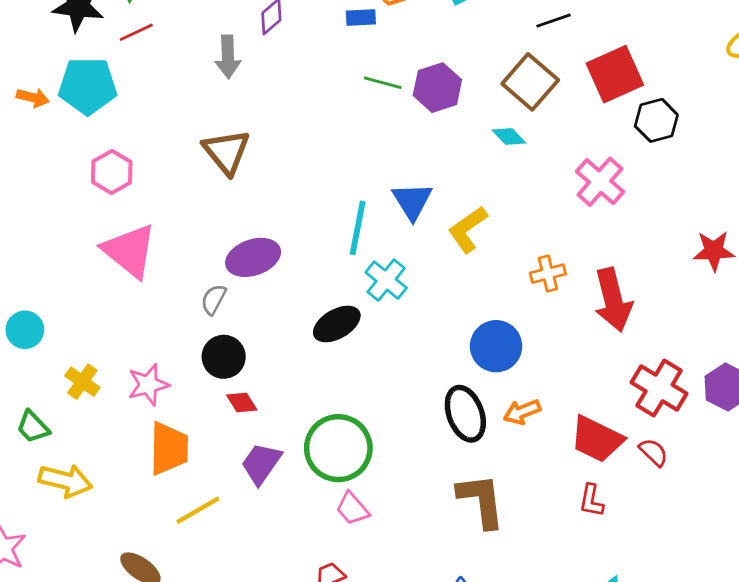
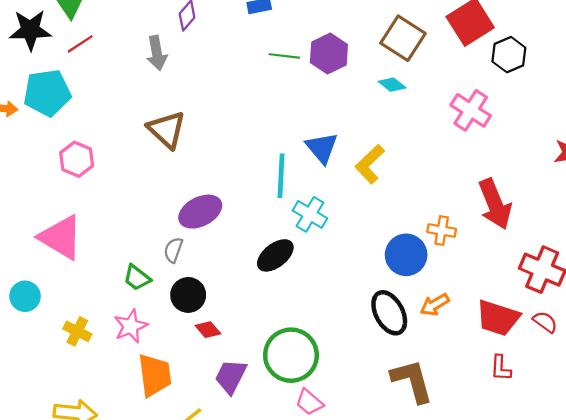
pink triangle: (130, 251) -> (61, 237), moved
orange cross: (548, 274) -> (442, 230), moved, turned 32
green trapezoid: (33, 427) -> (137, 278), moved

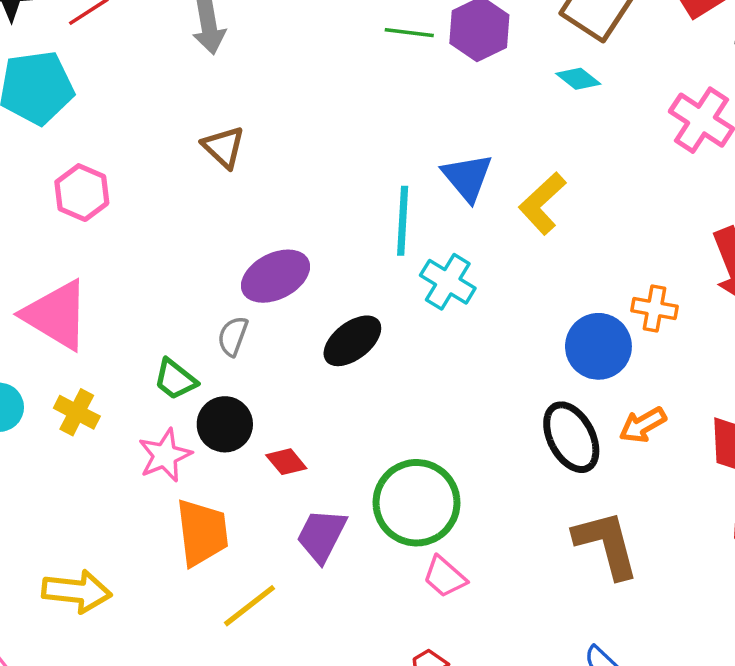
brown triangle: (167, 130) -> (224, 147), size x0.7
black ellipse: (275, 255) -> (352, 341), moved
black circle: (188, 295) -> (225, 424), moved
yellow cross: (77, 331) -> (77, 412), moved

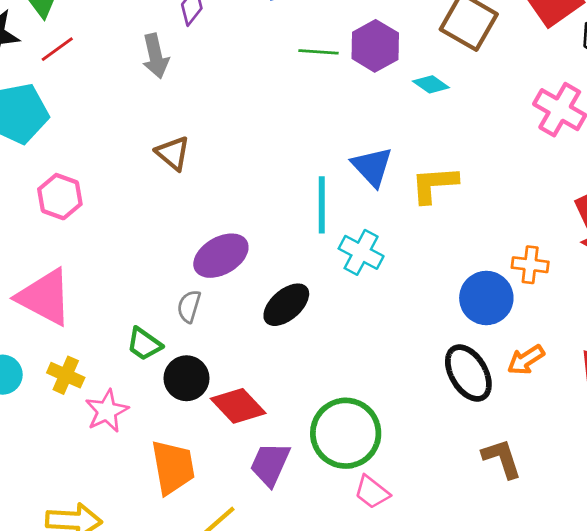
cyan diamond: (578, 79) -> (431, 84), moved
yellow L-shape: (542, 203) -> (434, 184), turned 42
pink star: (165, 455) -> (107, 411), moved
red diamond: (286, 462) -> (238, 406), size x1.6
brown L-shape: (606, 544) -> (502, 458), size x0.7

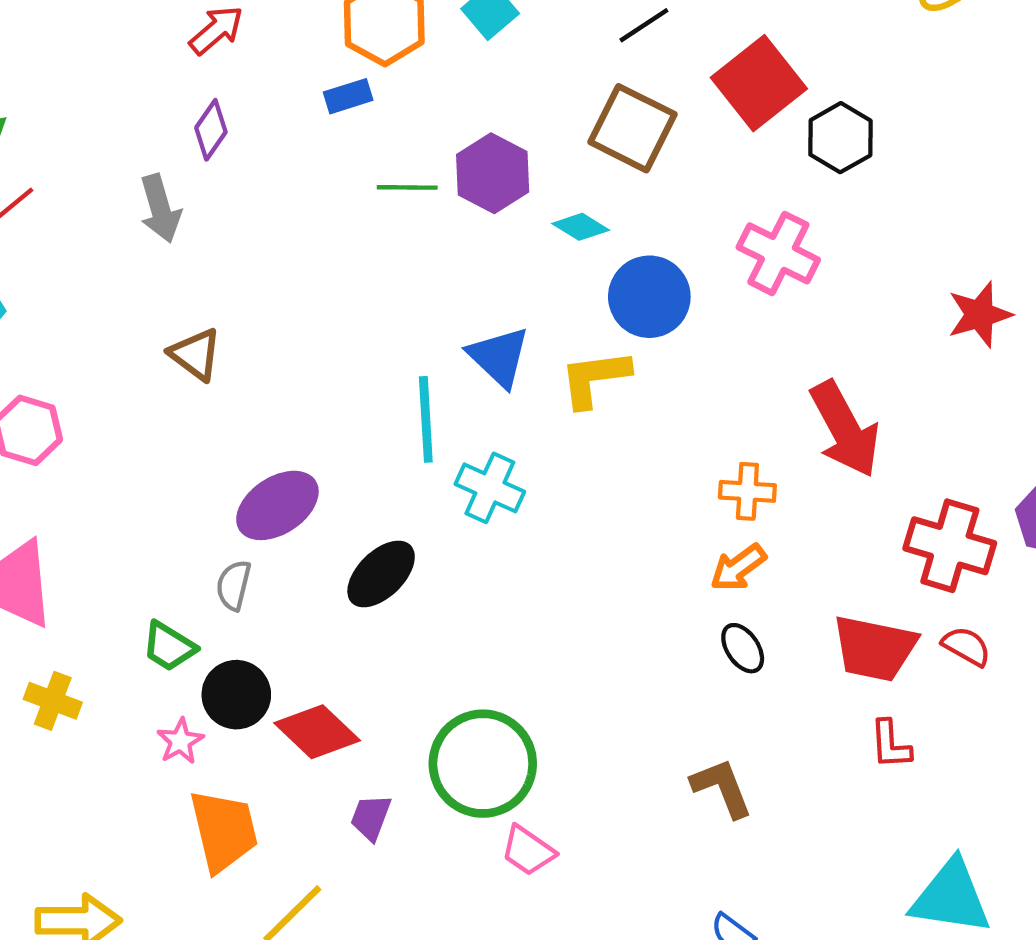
blue circle: (486, 298) -> (649, 297), moved
orange arrow: (526, 360) -> (738, 568), moved
black ellipse: (468, 373) -> (743, 648), moved, size x0.6
pink star: (107, 411) -> (180, 741), moved, size x0.7
purple trapezoid: (270, 464) -> (371, 817), size x0.7

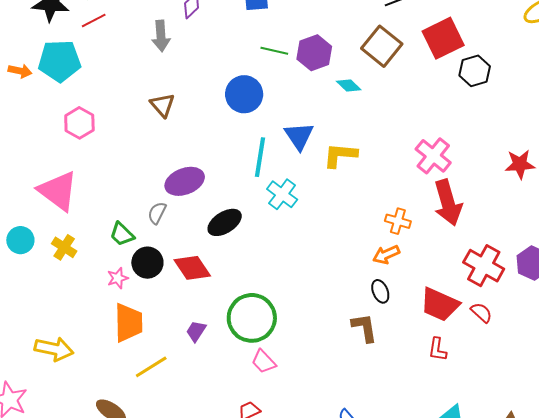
pink cross: (778, 253) -> (433, 156), moved
blue circle: (649, 297) -> (244, 94), moved
red diamond: (317, 732) -> (192, 268), moved
brown L-shape: (722, 788) -> (364, 328), moved

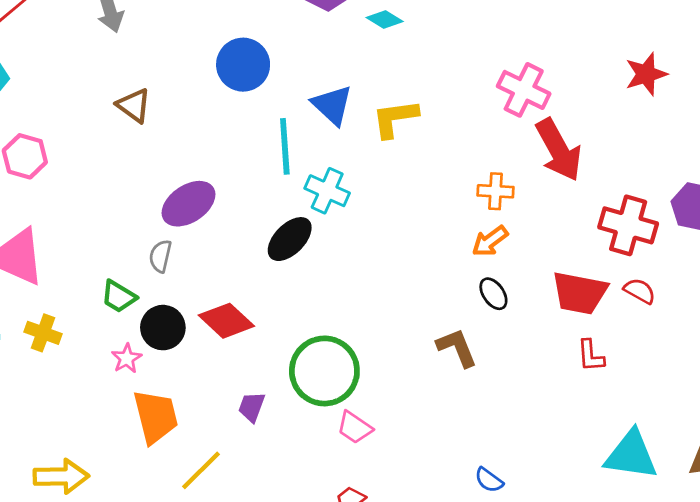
black ellipse: (225, 222) -> (290, 239), moved
brown L-shape: (364, 328) -> (457, 348), moved

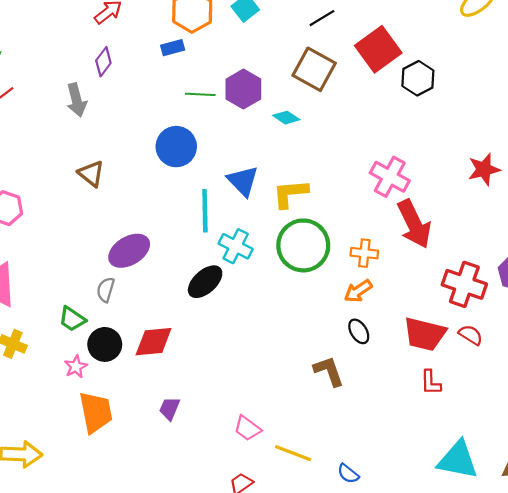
red diamond: (226, 321) -> (154, 342), turned -51
green circle: (324, 371) -> (303, 245), moved
yellow line: (201, 470) -> (293, 453), moved, turned 63

